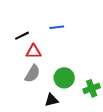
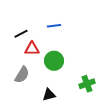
gray semicircle: (33, 74) -> (22, 75), moved
green circle: (64, 78) -> (54, 61), moved

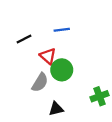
red triangle: (32, 49) -> (48, 56), moved, turned 42
gray semicircle: (22, 75) -> (40, 82), moved

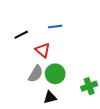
green circle: (62, 70) -> (55, 74), moved

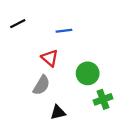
black line: (21, 35) -> (18, 24), moved
green circle: (55, 74) -> (88, 73), moved

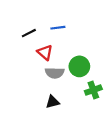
black line: (18, 24) -> (29, 33), moved
gray semicircle: (41, 85) -> (55, 73), moved, turned 60

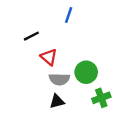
blue line: (58, 28) -> (69, 15), moved, turned -64
black triangle: (52, 102) -> (57, 101), moved

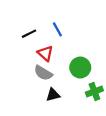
blue line: (69, 15) -> (57, 29), moved, turned -48
gray semicircle: (59, 79) -> (43, 73), moved, turned 30

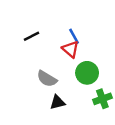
blue line: (57, 29) -> (74, 36), moved
red triangle: (45, 53) -> (70, 49), moved

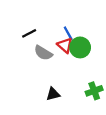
green circle: (87, 73) -> (80, 47), moved
gray semicircle: (47, 79) -> (43, 53), moved

